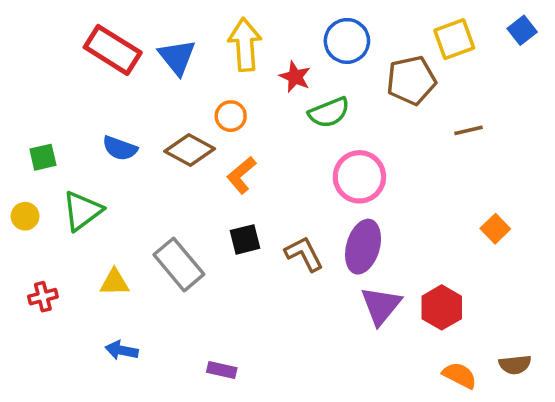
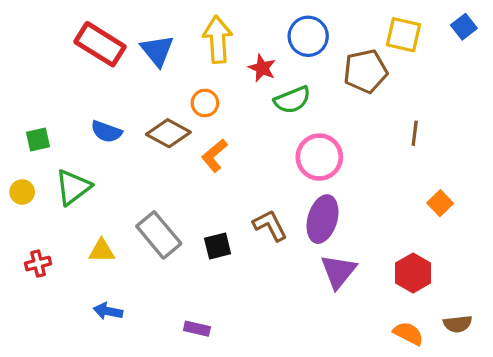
yellow square: (454, 39) -> (404, 35), turned 33
brown line: (469, 130) -> (415, 133), moved, turned -70
black square: (245, 239) -> (218, 246), moved
red hexagon: (442, 307) -> (413, 273), moved

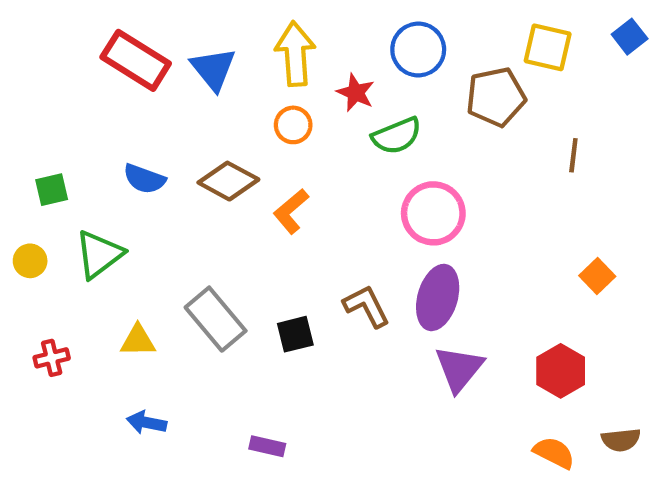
orange circle: (205, 103) -> (293, 125), moved
brown line: (415, 133) -> (573, 155), moved

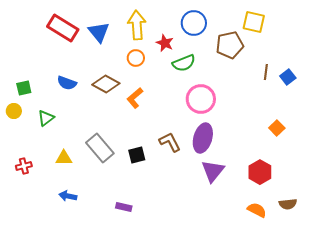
blue square: (630, 37) -> (288, 77), moved
green triangle: (99, 254) -> (46, 118), size x0.7
yellow circle: (30, 261) -> (14, 111), moved

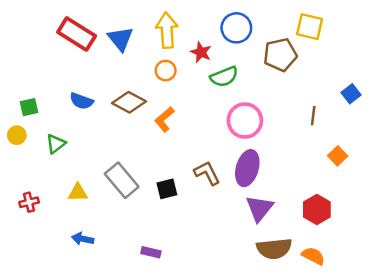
brown line: (266, 72) -> (313, 116), moved
brown semicircle: (288, 204) -> (274, 249), moved, size x1.6

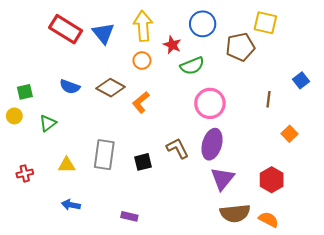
gray rectangle: (122, 180) -> (104, 155), turned 48

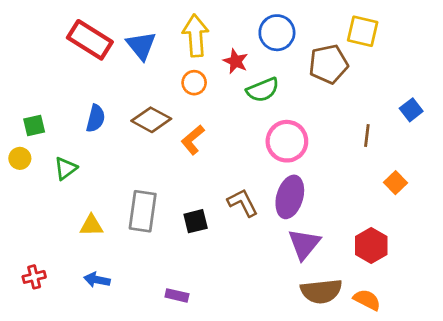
blue semicircle: (70, 87) -> (96, 118), turned -96
red cross: (25, 173) -> (34, 277), moved

